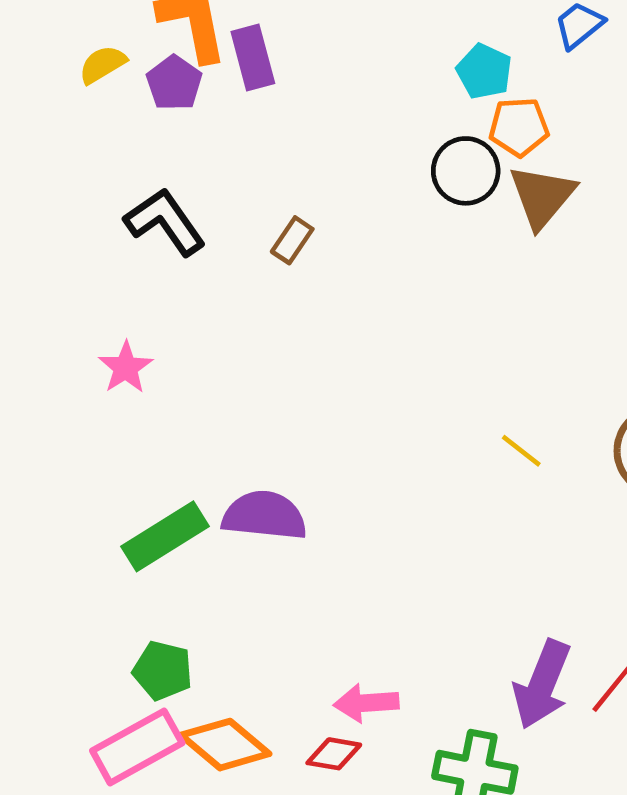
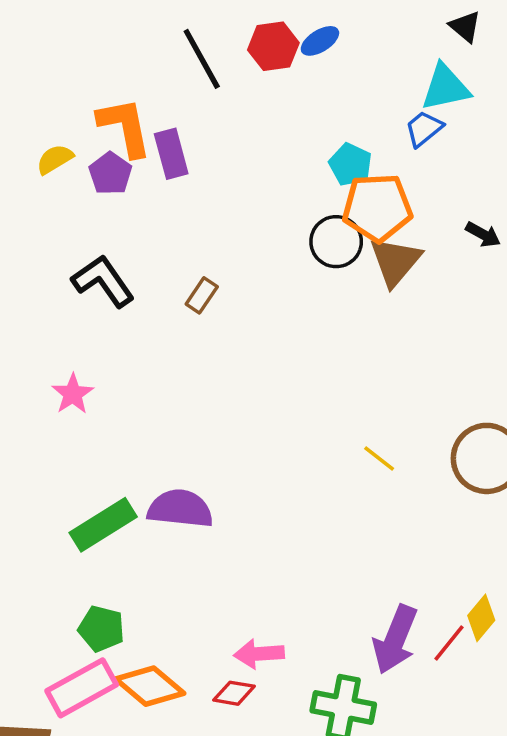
orange pentagon: (519, 127) -> (377, 208), size x1.5

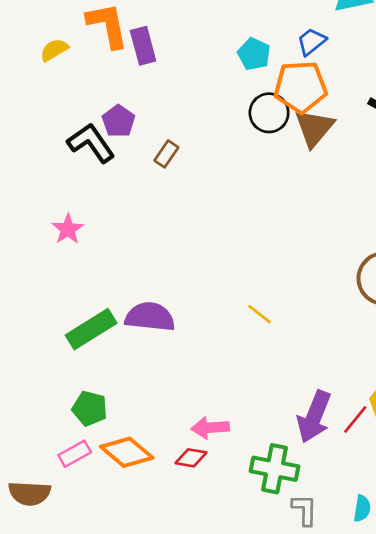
blue trapezoid: (424, 129) -> (311, 42), moved
cyan pentagon: (350, 165) -> (254, 54), moved
purple pentagon: (110, 174) -> (118, 121), moved
yellow line: (379, 458) -> (259, 314), moved
pink rectangle: (82, 688) -> (75, 454), size x0.6

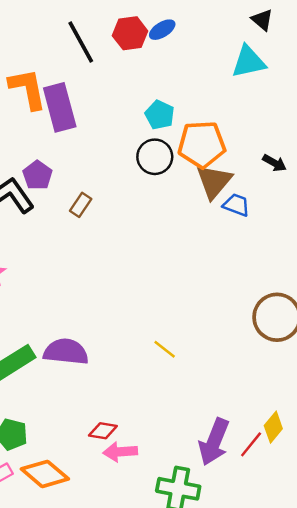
blue trapezoid: (311, 42) -> (236, 205), moved, turned 60
purple rectangle: (143, 46) -> (60, 107), size x1.4
black circle: (269, 113) -> (155, 157), moved
red diamond: (191, 458) -> (103, 431), moved

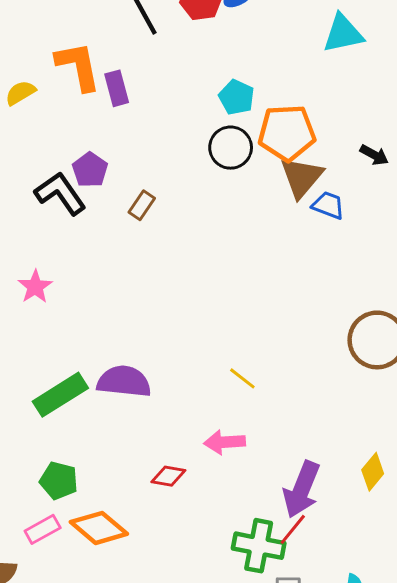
purple rectangle: (60, 107) -> (117, 88), size x0.6
red line: (251, 444) -> (293, 529), moved
pink arrow: (120, 452) -> (225, 442), moved

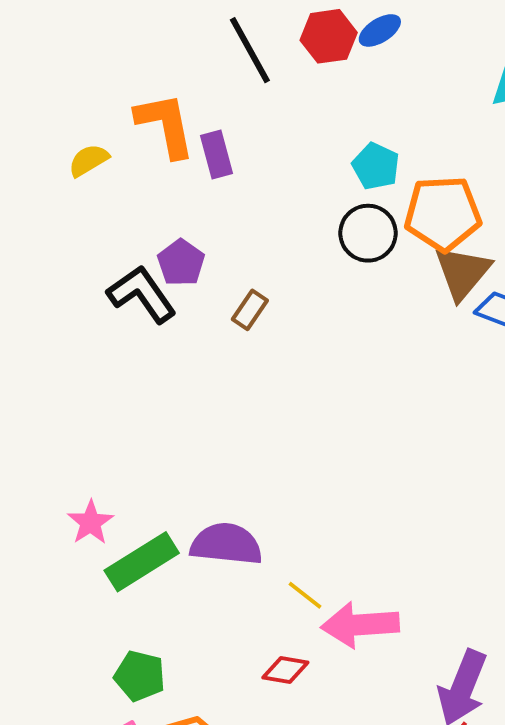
pink star: (35, 287) -> (91, 522), moved
yellow line: (242, 378) -> (305, 595), moved
pink arrow: (225, 442) -> (360, 625), size x1.4

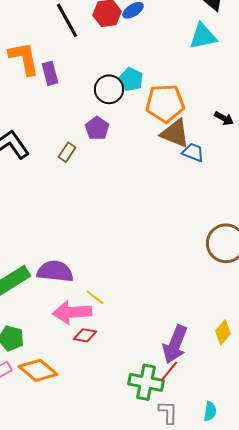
black circle: (368, 233) -> (109, 89), moved
purple pentagon: (181, 263) -> (97, 128), moved
brown triangle: (462, 273) -> (175, 133), turned -48
pink arrow: (360, 625) -> (72, 312), moved

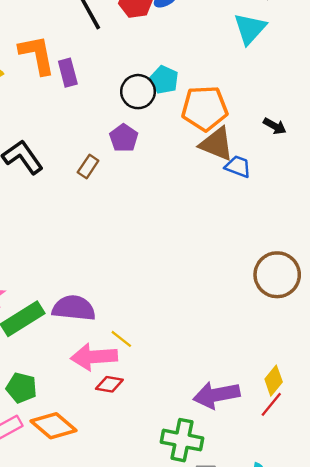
cyan triangle: (203, 36) -> (250, 29), turned -36
purple arrow: (175, 344) -> (216, 395), turned 57
red line: (169, 371) -> (271, 404), moved

